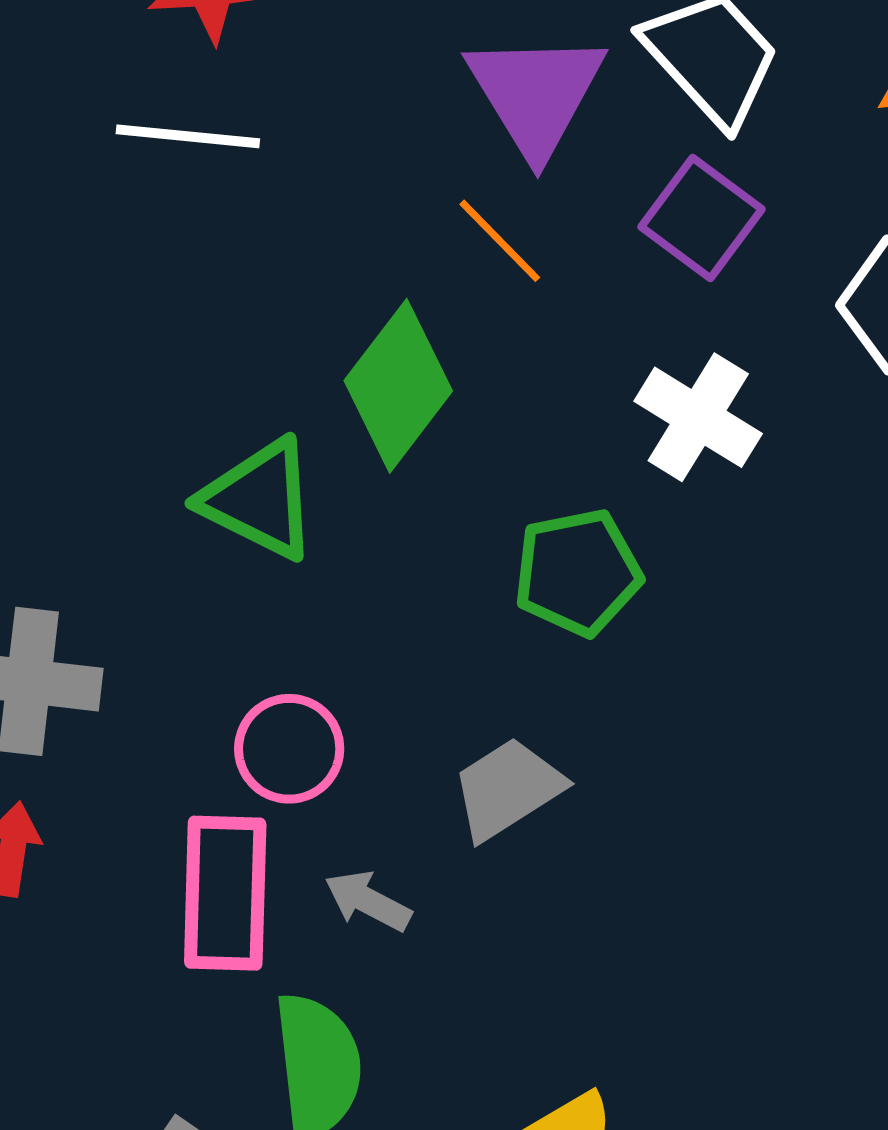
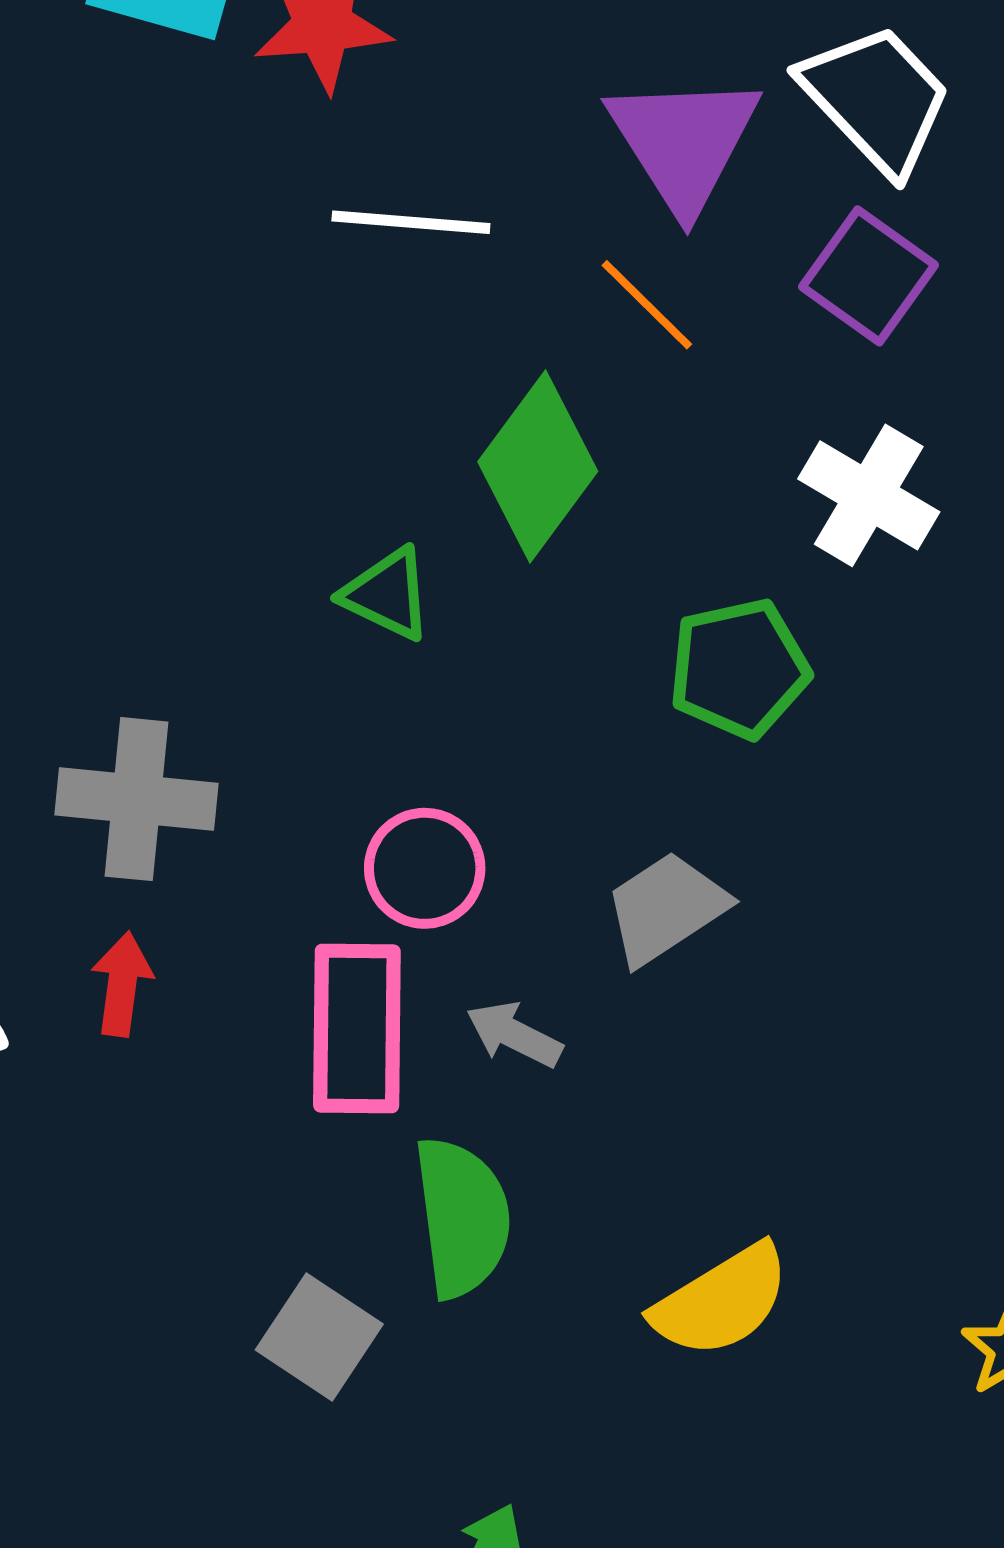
white line: (188, 136) -> (411, 222), moved
green triangle: (259, 499) -> (387, 594), size x0.7

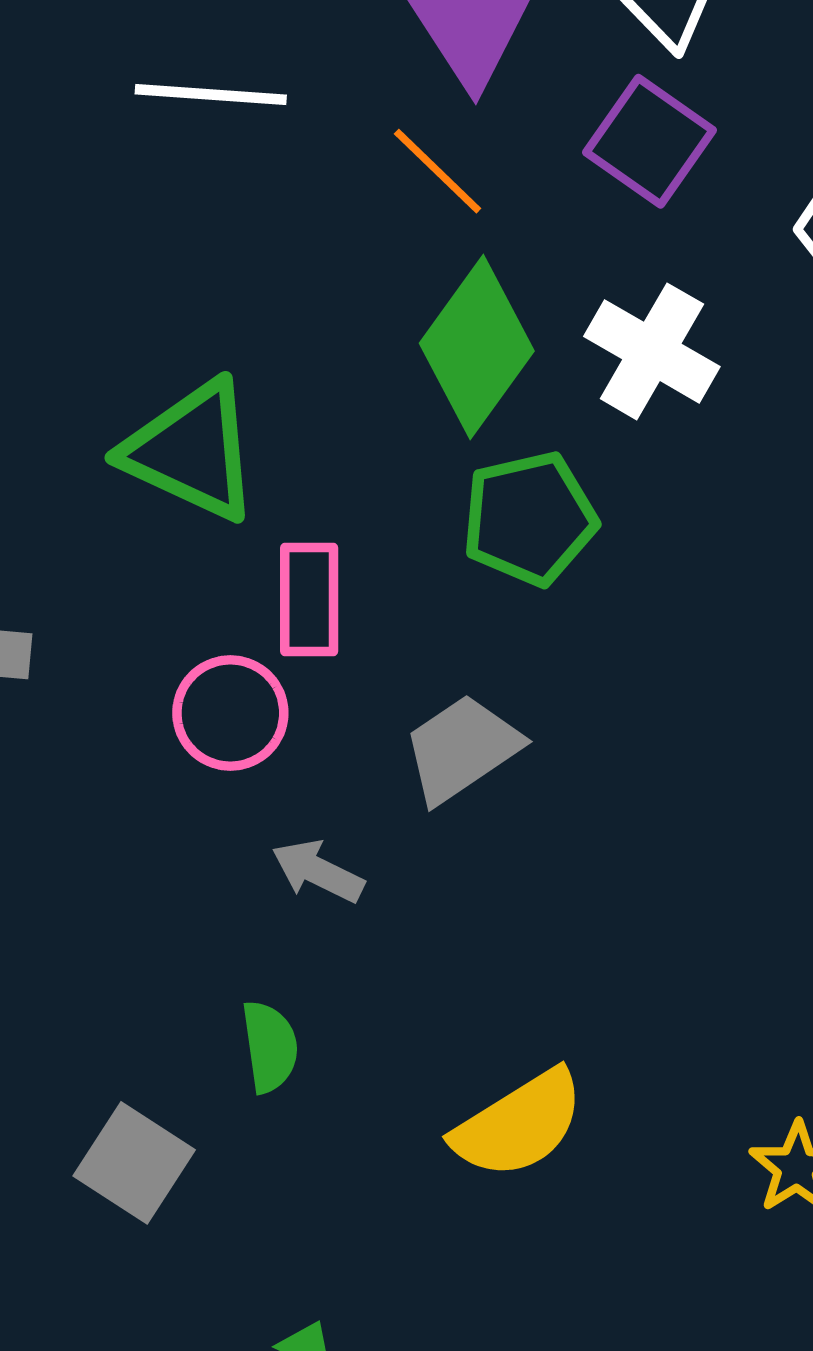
green diamond: (538, 466) -> (477, 347), moved
green triangle: (387, 594) -> (192, 451), size x1.6
pink rectangle: (357, 1029) -> (309, 599), moved, size x0.7
green semicircle: (462, 1217) -> (270, 1047), size x0.6

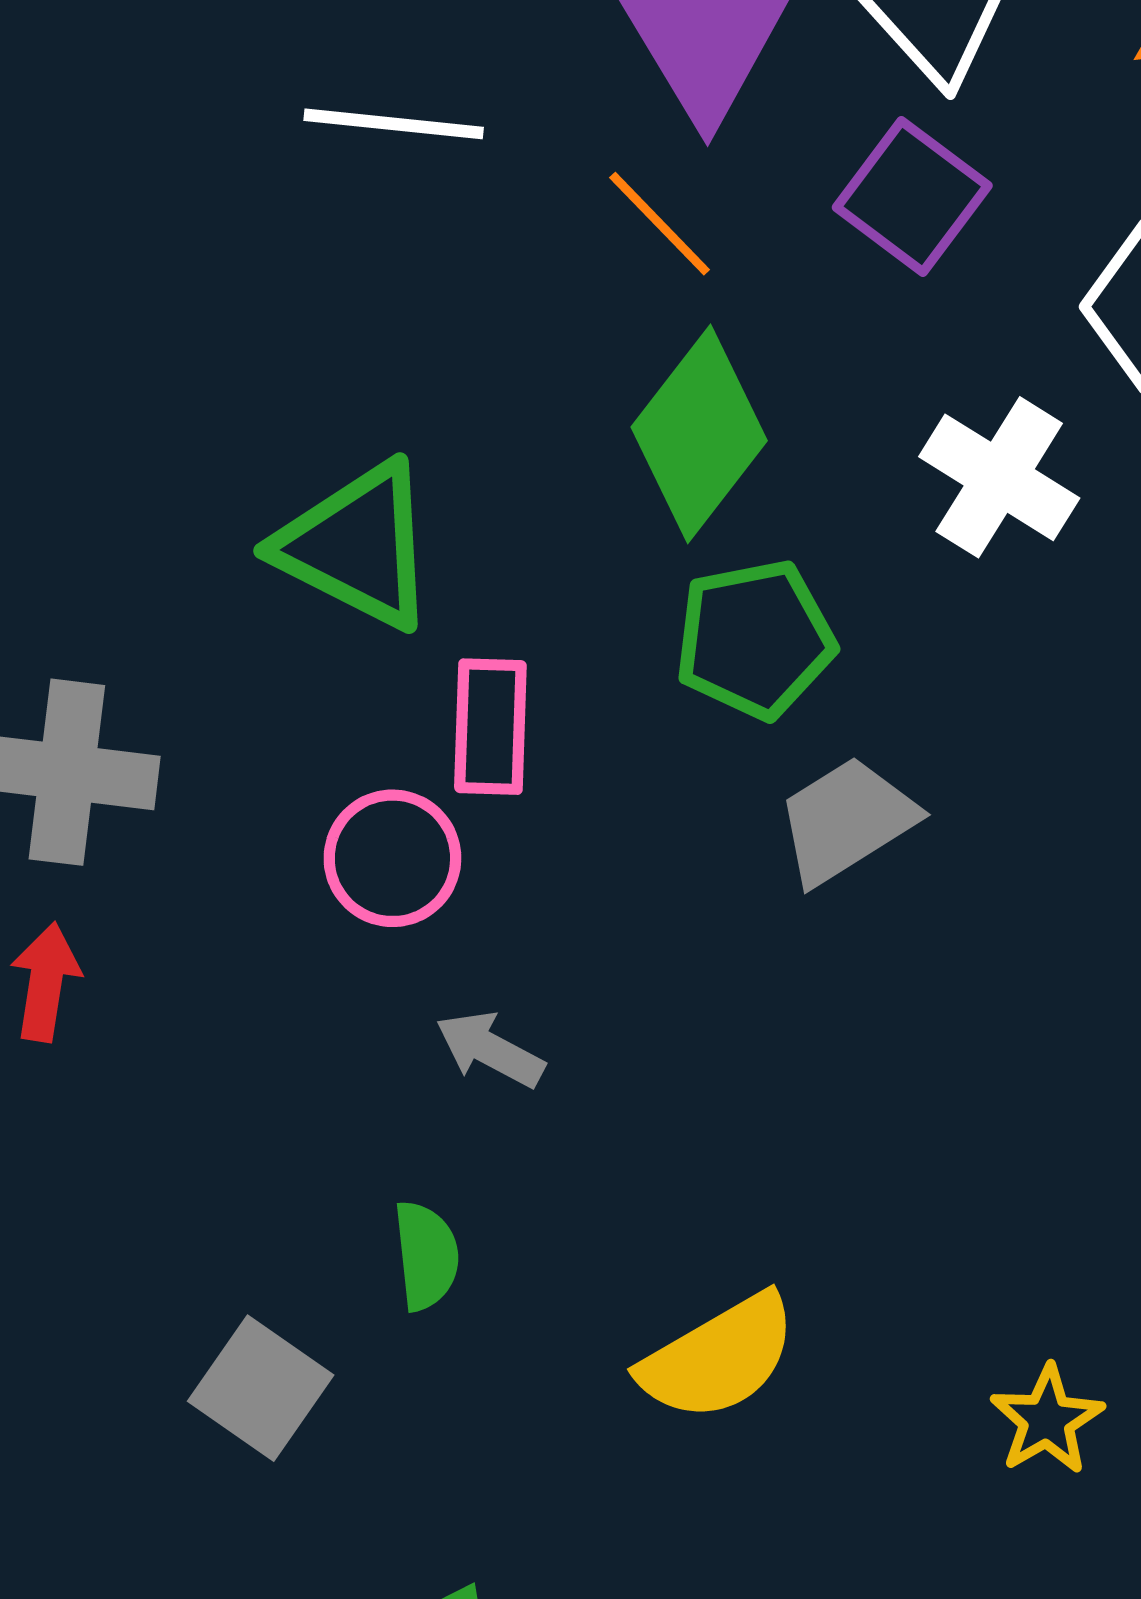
white cross: (652, 351) -> (999, 477), moved
gray trapezoid: (462, 749) -> (846, 821), moved

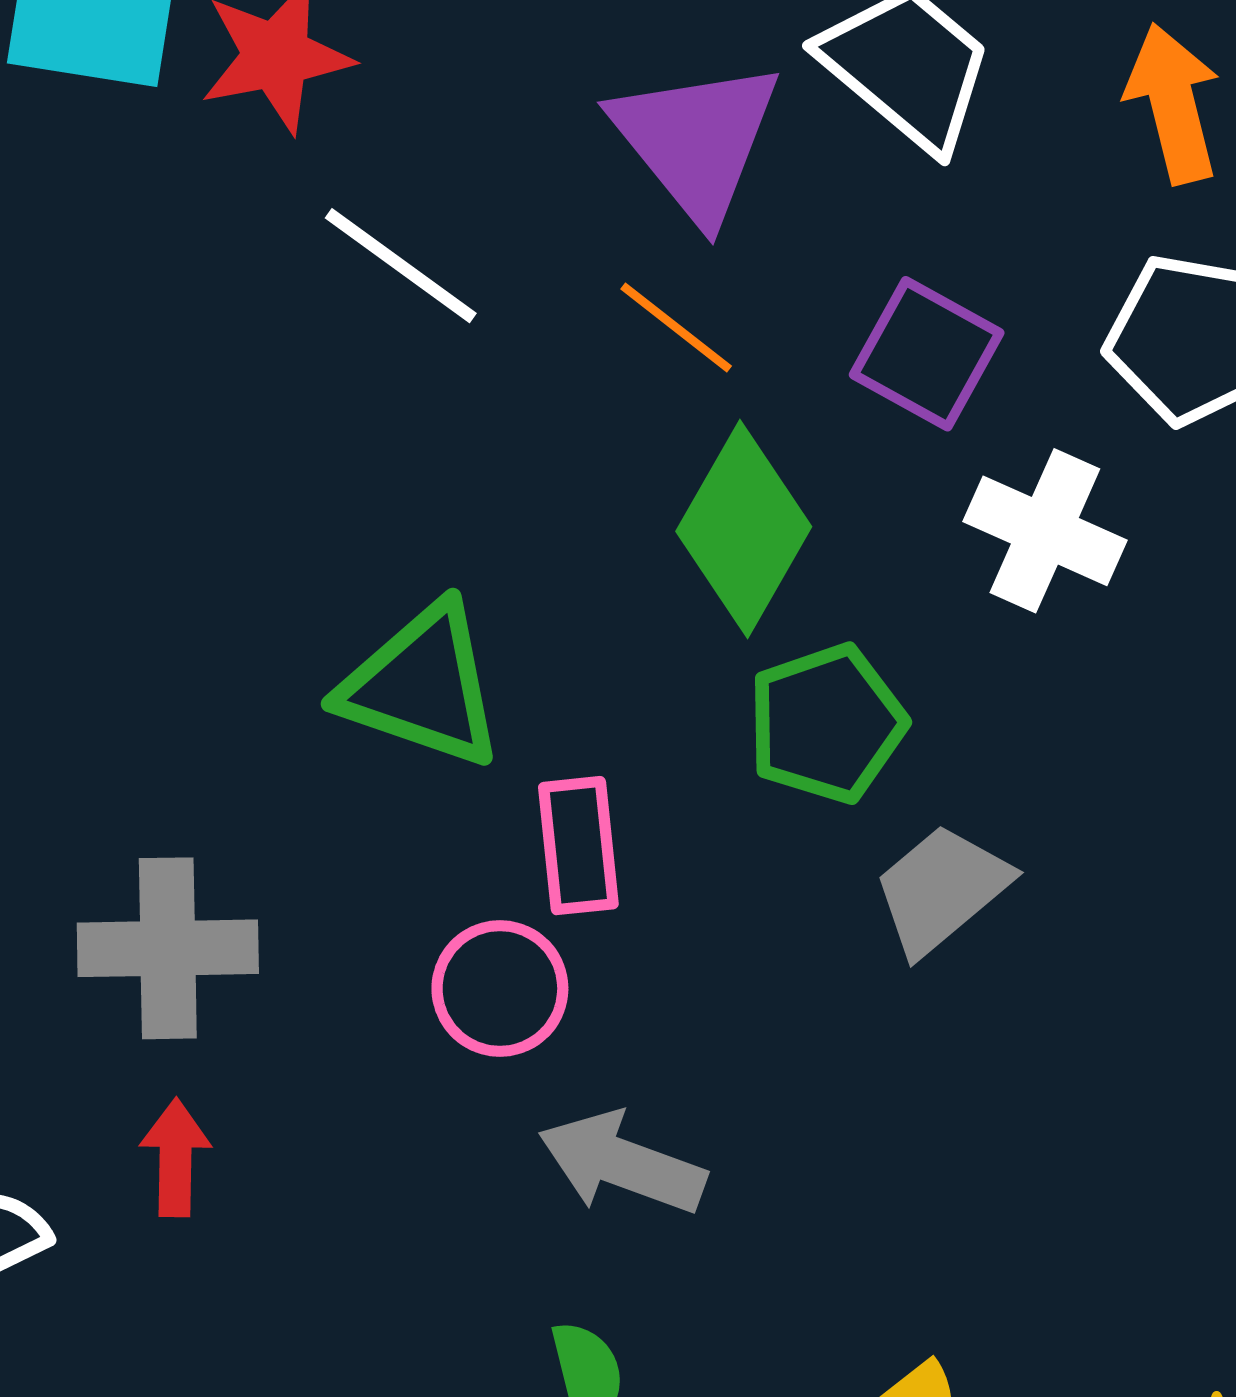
white line: (394, 124) -> (401, 266), turned 38
purple square: (912, 197) -> (927, 354), moved
gray arrow: (490, 1049) -> (622, 1163), size x1.5

